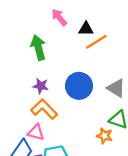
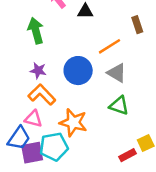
orange line: (96, 42) -> (109, 46), moved
orange star: (105, 136) -> (73, 122), moved, size x1.6

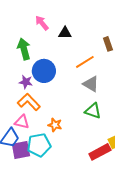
blue circle: (78, 71) -> (44, 71), moved
orange star: (73, 122) -> (55, 125), size x0.6
red rectangle: (128, 155) -> (100, 152), size x1.5

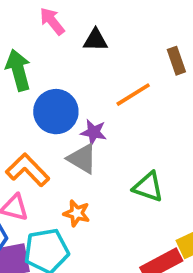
purple star: (26, 82) -> (94, 132), moved
gray triangle: (91, 84) -> (82, 159), moved

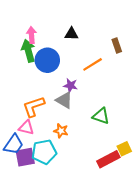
pink arrow: (52, 21) -> (32, 35), moved, turned 35
blue circle: (56, 112) -> (47, 60), moved
orange L-shape: (28, 170) -> (34, 107), turned -65

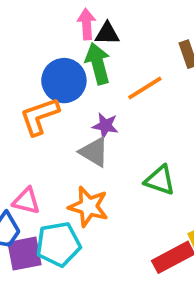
pink arrow: (32, 35) -> (87, 24), moved
green arrow: (28, 51) -> (98, 64), moved
orange L-shape: (34, 107) -> (40, 116), moved
orange star: (61, 131) -> (88, 207), size x1.5

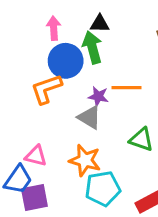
pink arrow: (87, 24) -> (54, 28), moved
orange line: (145, 88) -> (127, 88), moved, turned 32
cyan pentagon: (58, 244) -> (103, 189), moved

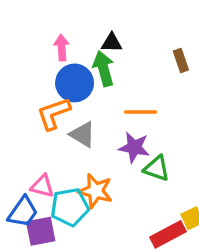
purple star: (98, 96) -> (134, 147), moved, size x1.4
gray triangle: (89, 117) -> (83, 135), moved
cyan pentagon: (103, 189) -> (70, 207), moved

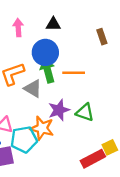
green arrow: (104, 68) -> (48, 71), moved
blue circle: (75, 83) -> (45, 52), moved
purple star: (134, 147) -> (59, 110), moved, turned -30

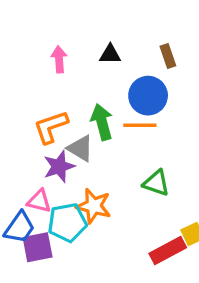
brown rectangle: (102, 37) -> (168, 56), moved
blue circle: (45, 52) -> (148, 96), moved
purple star: (59, 110) -> (59, 166), moved

